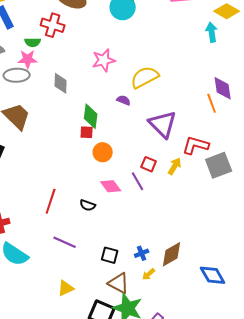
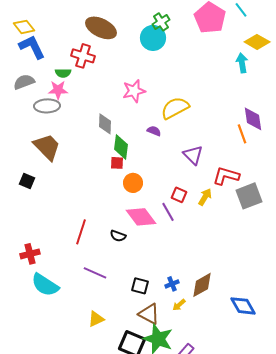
gray diamond: (61, 83) -> (105, 124), moved
purple triangle: (163, 124) -> (193, 155), size x0.7
pink diamond: (111, 186) -> (141, 217), size x1.4

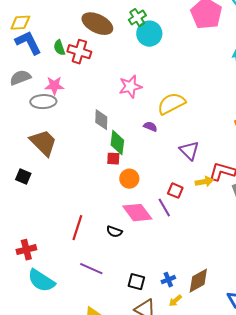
green cross: (161, 22) -> (137, 18), moved
yellow diamond: (24, 27) -> (20, 23), turned -55
green semicircle: (63, 73) -> (59, 48), moved, turned 70
yellow arrow: (205, 197) -> (204, 182), moved, turned 48

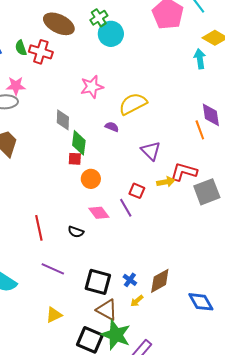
pink diamond: (137, 213) -> (99, 213), size x0.7
red line: (77, 228) -> (39, 228), turned -30
blue cross: (168, 280) -> (130, 280), turned -32
black square: (136, 282) -> (98, 282), size x1.5

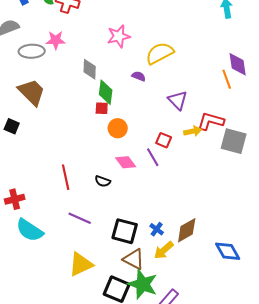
pink star: (16, 86) -> (56, 40), moved
gray square: (207, 192) -> (234, 141), turned 36
yellow arrow: (137, 301) -> (164, 250), size x1.5
yellow triangle: (54, 315) -> (81, 264), size x1.5

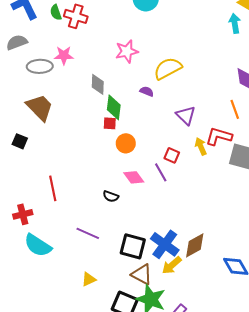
orange line: (227, 79) -> (235, 109), moved
yellow arrow: (193, 131) -> (201, 146), turned -102
red line: (66, 177) -> (53, 188), moved
blue cross: (157, 229) -> (165, 244), size x2.0
yellow triangle: (81, 264) -> (89, 279), size x0.6

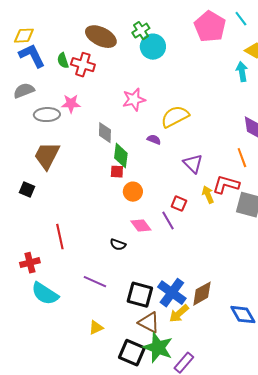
brown trapezoid: (40, 107) -> (47, 156), turned -108

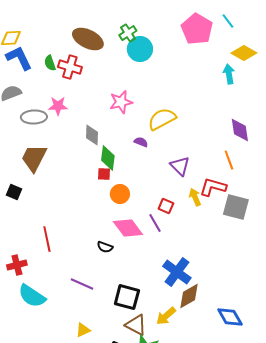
pink diamond: (141, 226) -> (128, 228), size x1.4
blue cross: (172, 293) -> (177, 272), moved

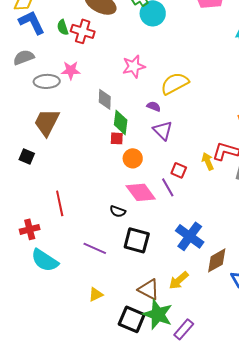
purple triangle: (180, 166) -> (163, 130), moved
brown diamond: (189, 296) -> (217, 260), moved
black square: (127, 297) -> (137, 240), moved

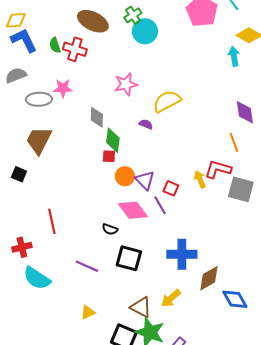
purple triangle: (163, 130) -> (145, 180), moved
blue cross: (190, 236) -> (182, 254), turned -36

